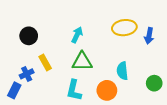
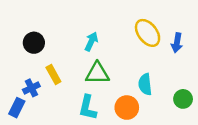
yellow ellipse: (124, 28) -> (148, 33), turned 60

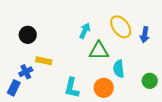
cyan arrow: (91, 41) -> (85, 31), moved
green triangle: (97, 73) -> (99, 51), moved
yellow rectangle: (53, 74) -> (44, 61), turned -49

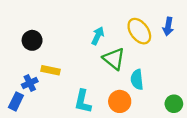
blue arrow: (145, 35) -> (168, 26), moved
green triangle: (99, 51) -> (114, 59), turned 40
green circle: (150, 81) -> (174, 104), moved

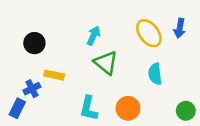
cyan arrow: (98, 36) -> (94, 36), moved
green triangle: (114, 59) -> (106, 63), moved
cyan semicircle: (137, 80) -> (155, 74), moved

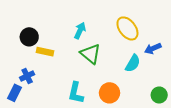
blue arrow: (180, 28) -> (153, 49), moved, turned 56
cyan semicircle: (155, 74) -> (133, 63), turned -144
yellow rectangle: (54, 75) -> (45, 52), moved

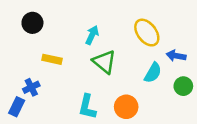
black circle: (29, 37) -> (32, 23), moved
blue arrow: (153, 49) -> (176, 56), turned 35
green circle: (159, 95) -> (183, 86), moved

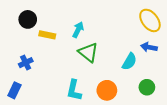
yellow ellipse: (147, 33) -> (150, 20), moved
yellow rectangle: (52, 59) -> (47, 35), moved
green circle: (183, 86) -> (147, 87), moved
blue cross: (31, 87) -> (26, 63), moved

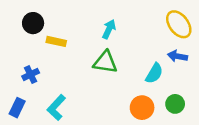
cyan arrow: (78, 30) -> (109, 29), moved
green triangle: (88, 52) -> (105, 62), turned -30
cyan L-shape: (74, 90) -> (56, 108), moved, turned 30
orange circle: (107, 90) -> (142, 108), moved

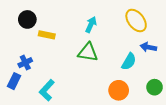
yellow ellipse: (179, 24) -> (136, 21), moved
green circle: (175, 104) -> (155, 87), moved
blue rectangle: (17, 108) -> (14, 81), moved

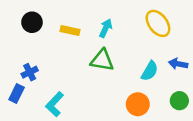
yellow rectangle: (47, 35) -> (70, 31), moved
blue arrow: (148, 47) -> (178, 64), moved

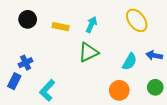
green triangle: (102, 60) -> (88, 52), turned -35

